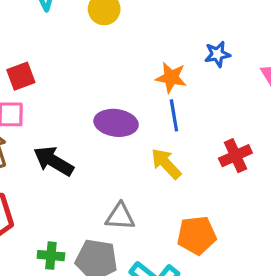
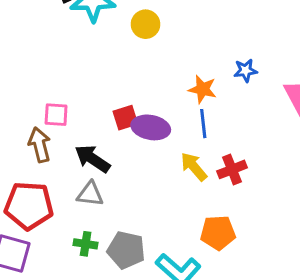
red square: (21, 76) -> (125, 118), moved
red cross: (235, 156) -> (232, 169), moved
gray triangle: (120, 216) -> (90, 194), moved

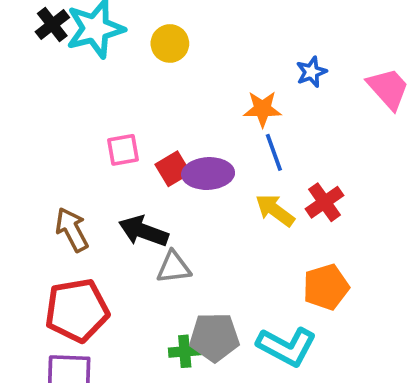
pink square: (56, 115) -> (123, 150), moved
gray triangle: (90, 194) -> (174, 267), moved
green cross: (86, 244) -> (185, 351), moved

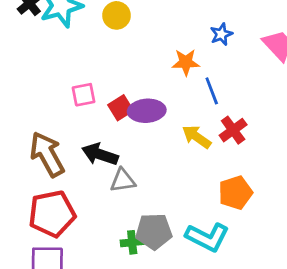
blue line: (274, 152) -> (212, 91), moved
brown arrow: (72, 230) -> (47, 154), size x1.4

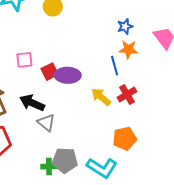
orange star: (186, 62) -> (128, 49), moved
gray triangle: (123, 180) -> (46, 123), turned 42

